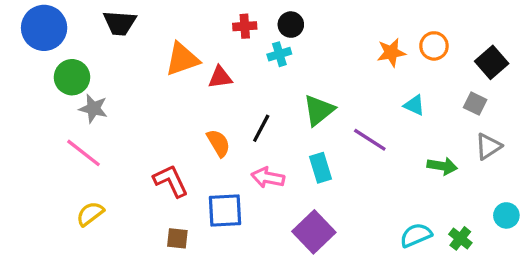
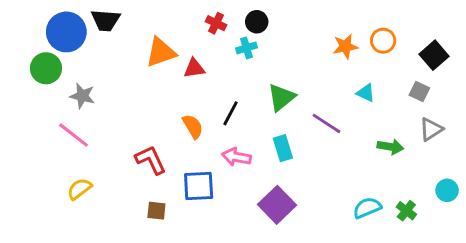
red cross: (245, 26) -> (216, 23), turned 30
blue circle: (44, 28) -> (66, 32), moved
green circle: (72, 77) -> (46, 68), moved

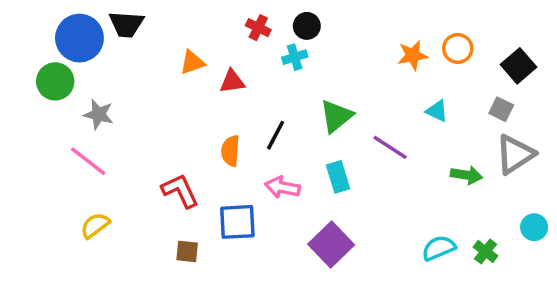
orange triangle: (161, 52) -> (192, 62), size x0.7
orange semicircle: (193, 126) -> (230, 151), turned -145
gray triangle: (431, 129) -> (515, 154), size x1.4

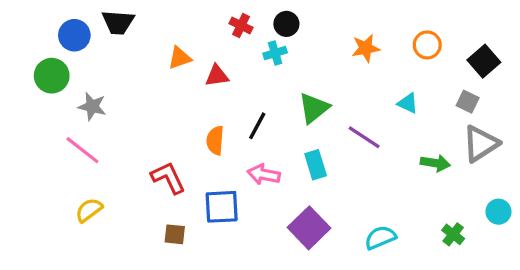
blue circle: (79, 38) -> (74, 35), size x0.7
orange star: (413, 55) -> (366, 48), moved
cyan semicircle: (439, 248) -> (380, 238), moved

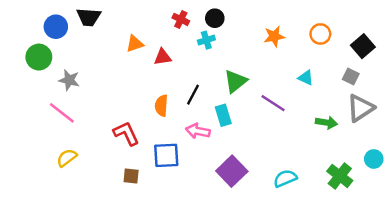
cyan rectangle: (316, 165) -> (223, 115), moved
green cross: (453, 234) -> (340, 176), size x1.5

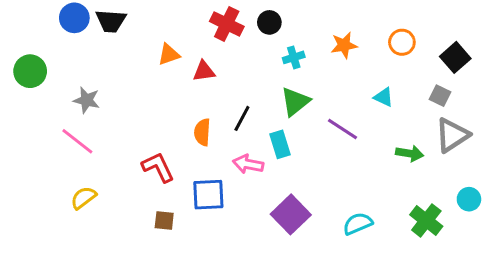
red cross: (181, 19) -> (227, 24), size x1.5
blue circle: (56, 27) -> (74, 18), moved
cyan cross: (206, 40) -> (294, 57), moved
green circle: (39, 57) -> (30, 71), moved

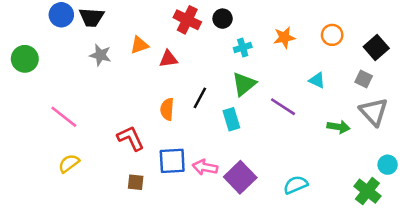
gray star: (87, 100) -> (100, 55), moved
gray triangle: (452, 135) -> (374, 112), turned -40
pink arrow: (248, 164) -> (205, 167), moved
green cross: (426, 220) -> (367, 191), moved

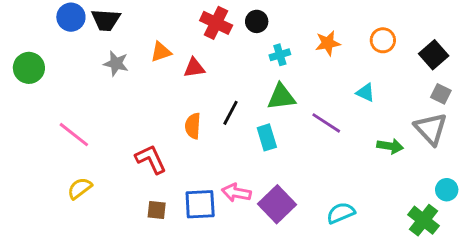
gray square: (364, 79) -> (441, 94), moved
green triangle: (244, 84) -> (281, 97), turned 32
blue square: (172, 161) -> (200, 204), moved

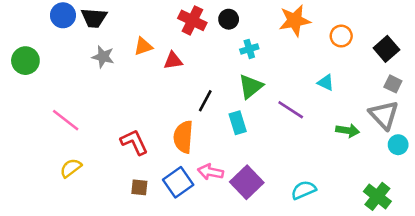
orange star: (328, 43) -> (295, 20), moved, size x1.4
green triangle: (281, 97) -> (251, 86), turned -32
orange semicircle: (193, 126) -> (183, 137), moved, size x1.4
cyan circle: (447, 190) -> (398, 145), moved
blue square: (200, 204) -> (178, 182), turned -32

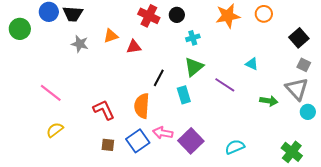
orange circle: (341, 36) -> (264, 14), moved
green circle: (25, 61) -> (20, 29), moved

